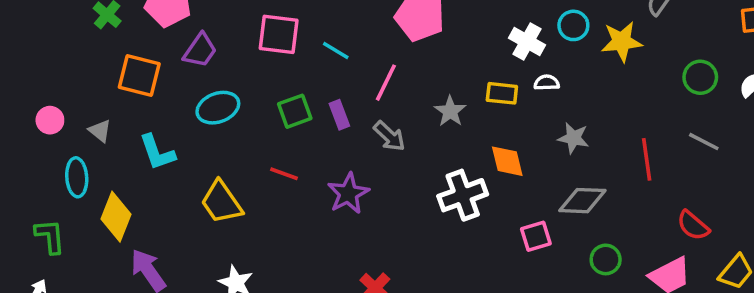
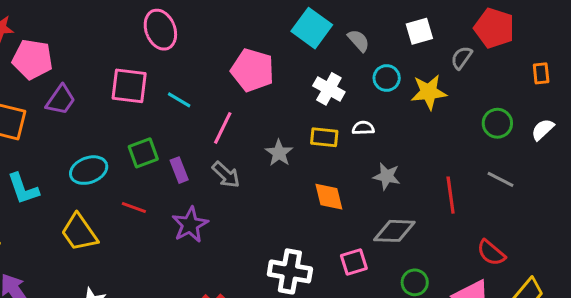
white cross: (527, 42) -> (329, 89), moved
cyan ellipse: (218, 108) -> (89, 170), moved
purple rectangle: (339, 115) -> (179, 170), moved
white cross: (463, 195) -> (290, 271), moved, turned 30

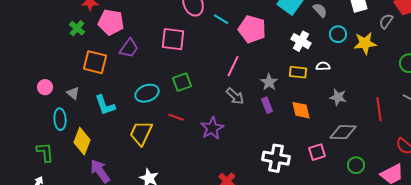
cyan line: (179, 100) -> (221, 19), moved
purple rectangle: (179, 170) -> (267, 105), moved
yellow trapezoid: (79, 232) -> (141, 133), turned 60

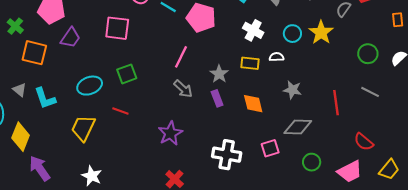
green cross: (77, 28) -> (15, 26), moved
cyan circle: (338, 34) -> (292, 34), moved
yellow star: (365, 43) -> (321, 32), turned -30
gray triangle: (73, 93) -> (19, 90), moved
purple star: (212, 128) -> (170, 133), moved

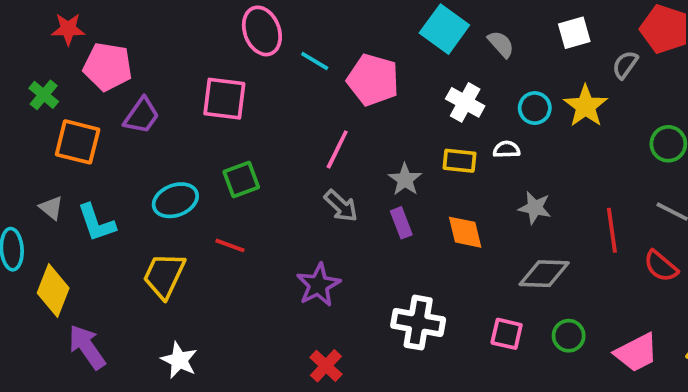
red semicircle: (364, 142) -> (661, 266), moved
pink square: (270, 148) -> (507, 334), moved, turned 30

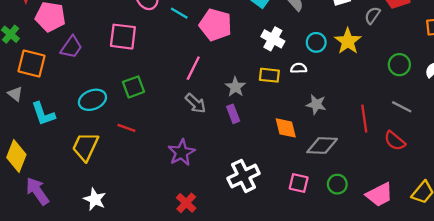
gray triangle: (51, 208) -> (15, 94), moved
orange diamond: (465, 232) -> (286, 128), moved
white cross: (418, 323) -> (244, 176), turned -36

